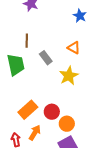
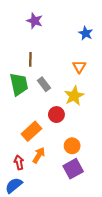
orange triangle: (74, 48) -> (79, 67), turned 32
gray rectangle: (46, 58) -> (44, 84), moved
red circle: (52, 112) -> (56, 115), moved

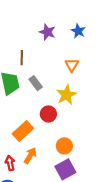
purple star: (35, 21) -> (47, 32), moved

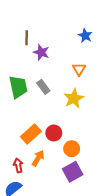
purple star: (47, 32) -> (41, 52), moved
brown line: (22, 58) -> (27, 38), moved
red circle: (48, 114) -> (54, 133), moved

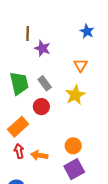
red circle: (54, 133) -> (41, 107), moved
orange rectangle: (31, 134) -> (18, 127), moved
orange arrow: (38, 158) -> (39, 155), turned -112
red arrow: (18, 165) -> (19, 151), moved

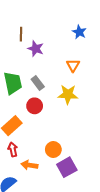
yellow star: (75, 95) -> (68, 94), turned 30
orange circle: (73, 146) -> (53, 150), moved
orange arrow: (39, 155) -> (29, 165), moved

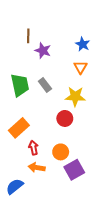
blue star: (79, 32) -> (83, 44), moved
red circle: (35, 106) -> (65, 118), moved
red arrow: (13, 150) -> (33, 148), moved

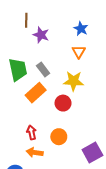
orange rectangle: (19, 128) -> (36, 93), moved
purple square: (74, 170) -> (92, 152), moved

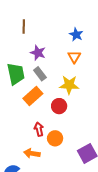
purple star: (41, 35) -> (38, 53), moved
red arrow: (32, 132) -> (39, 129), moved

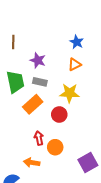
brown line: (24, 26) -> (13, 42), moved
orange triangle: (74, 57) -> (75, 64), turned 32
gray rectangle: (40, 74) -> (40, 82), turned -40

